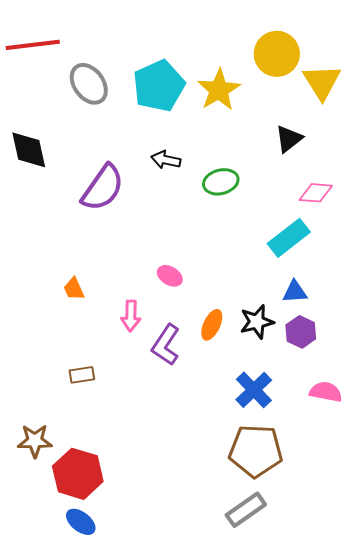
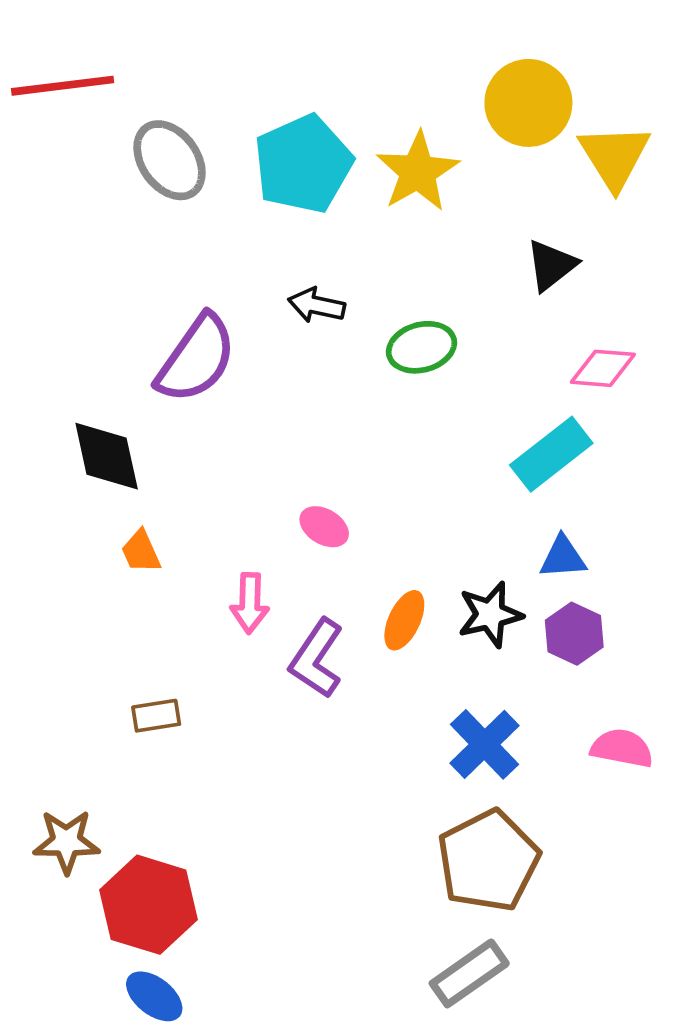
black diamond: (29, 150) -> (107, 456), moved
brown pentagon: (256, 451) -> (488, 861), turned -30

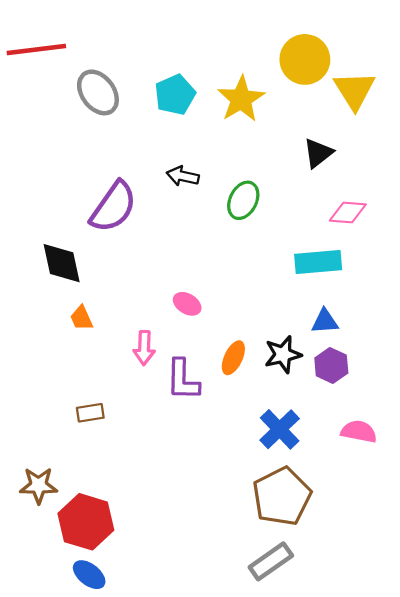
cyan pentagon: (303, 164) -> (175, 95), size x0.7
green ellipse: (422, 347) -> (243, 200), turned -48
cyan rectangle: (551, 454) -> (318, 262), turned 33
purple L-shape: (317, 658) -> (183, 380), turned -33

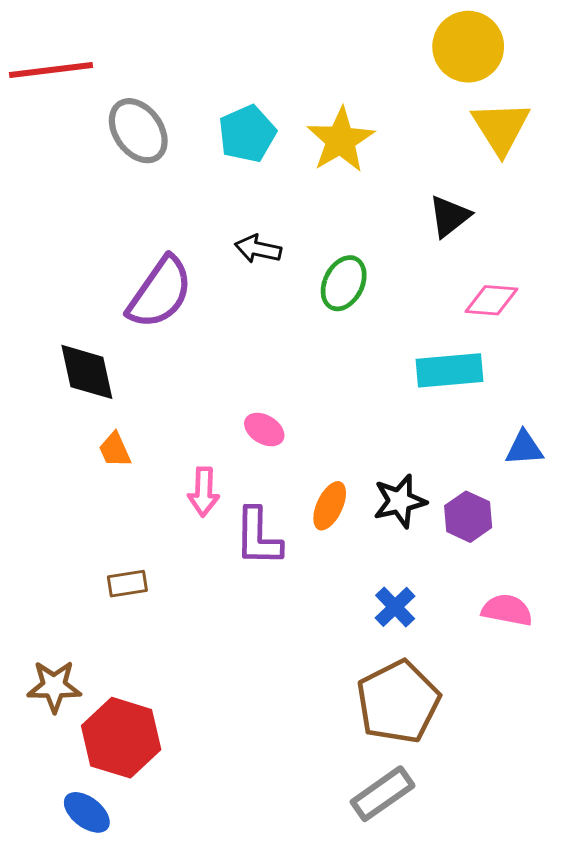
yellow circle: (305, 59) -> (468, 47), moved
blue triangle: (325, 321) -> (524, 448), moved
blue cross: (280, 429) -> (395, 607), size x0.7
blue ellipse: (89, 575) -> (87, 812), moved

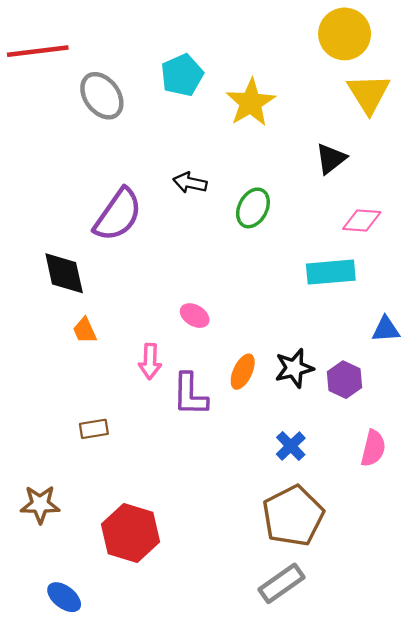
cyan pentagon: (247, 134) -> (182, 75), moved
pink semicircle: (507, 610) -> (373, 448), turned 93
red hexagon: (121, 738) -> (130, 533), moved

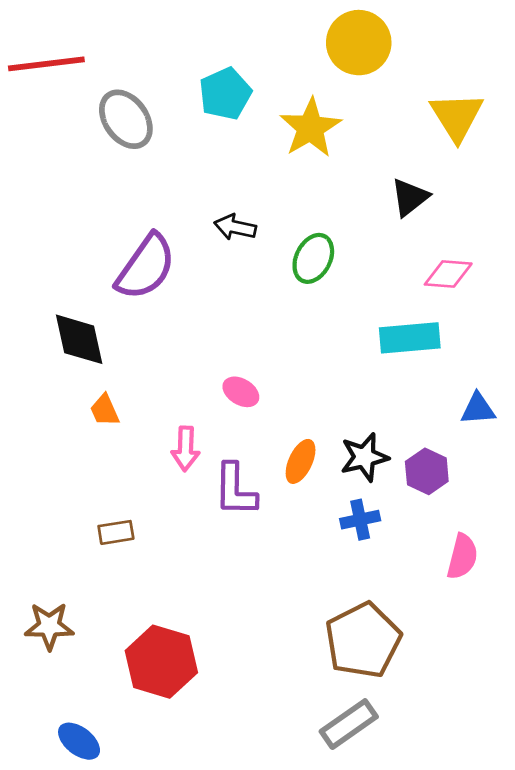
yellow circle: (345, 34) -> (359, 43), moved
blue cross: (291, 446) -> (360, 520), moved, turned 32

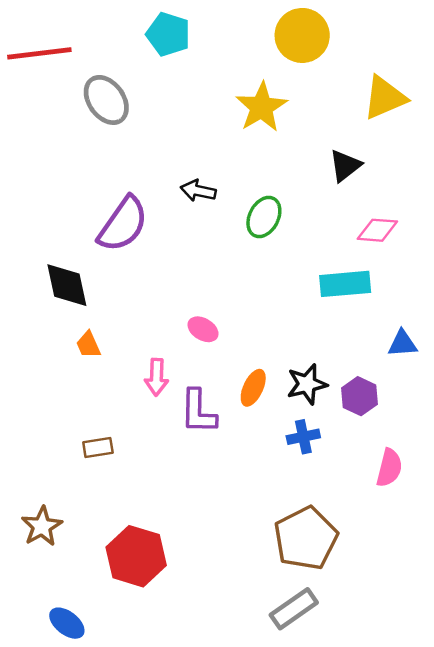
cyan pentagon: (225, 94) -> (168, 34), moved, turned -30
yellow triangle: (457, 116) -> (385, 98), turned 39
brown star: (49, 626) -> (42, 526), turned -30

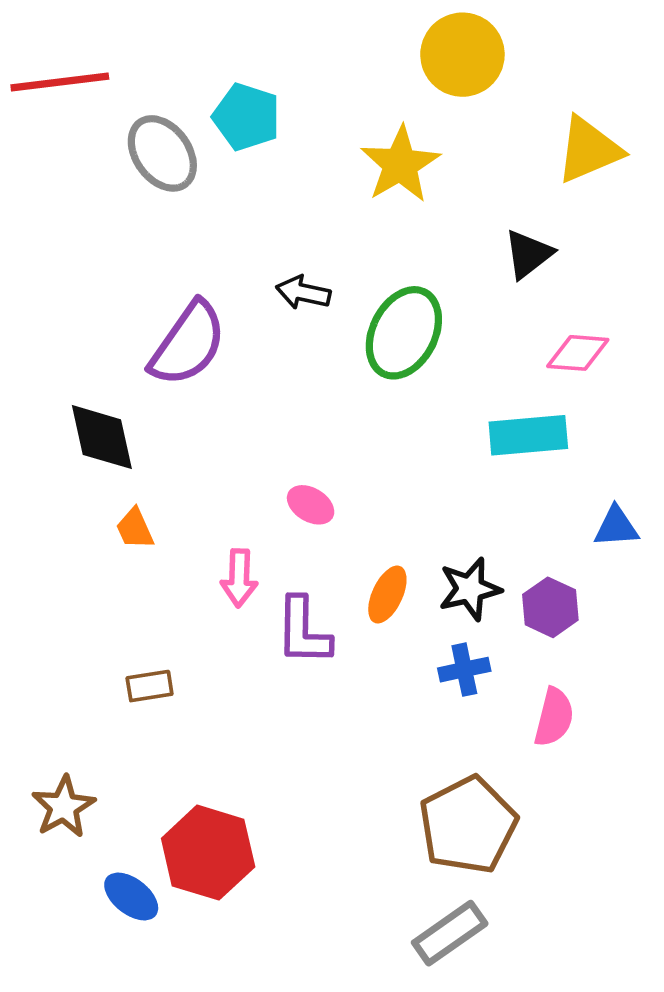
cyan pentagon: (168, 34) -> (247, 117), moved
green ellipse: (264, 217) -> (404, 333), size x1.4
pink semicircle: (389, 468) -> (554, 717), moved
blue ellipse: (67, 623) -> (131, 897), moved

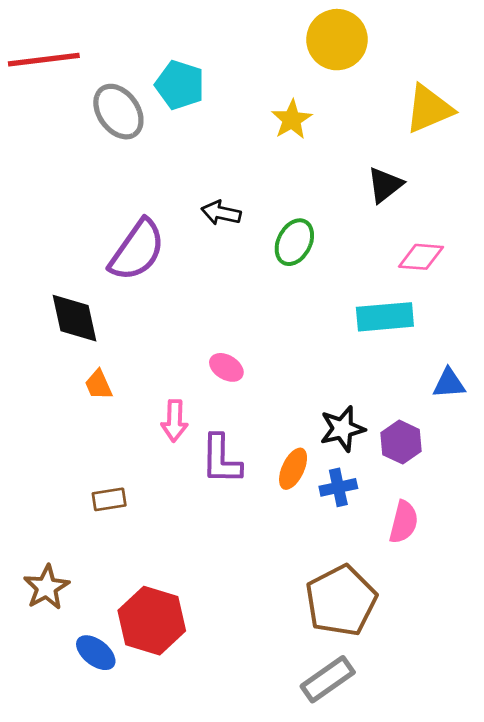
yellow star: (400, 164) -> (292, 120), size x0.7
green ellipse: (404, 333) -> (294, 242), size x0.7
orange ellipse: (387, 595) -> (293, 469), moved

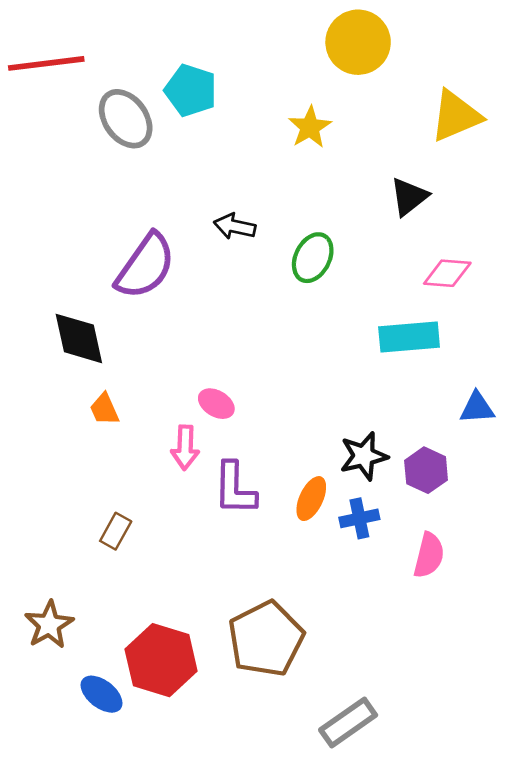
pink ellipse: (226, 367) -> (216, 404), moved
brown rectangle: (109, 499) -> (116, 531), turned -52
brown pentagon: (341, 601) -> (266, 639), moved

